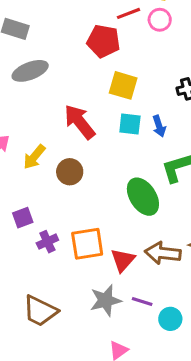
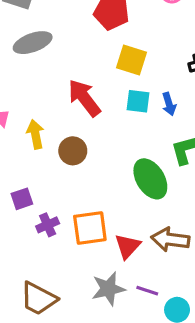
yellow arrow: (34, 157) -> (35, 134), turned 128

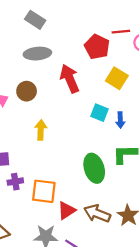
yellow square: (132, 60) -> (117, 78), moved
red arrow: (84, 98) -> (70, 79), moved
yellow arrow: (35, 134) -> (41, 130), moved
brown circle: (73, 151) -> (27, 91), moved

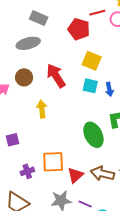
gray rectangle: (35, 20) -> (39, 18), moved
yellow square: (117, 78) -> (92, 61), moved
red arrow: (70, 79) -> (56, 76), moved
purple cross: (15, 182) -> (27, 171), moved

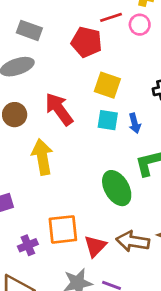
yellow arrow: (42, 109) -> (42, 157), size x1.4

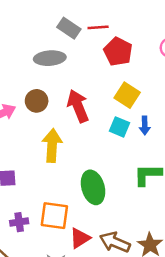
red line: (111, 17) -> (98, 27), moved
blue arrow: (135, 123) -> (145, 126), moved
green ellipse: (117, 188) -> (93, 187), moved

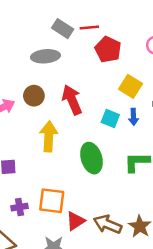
yellow square: (127, 95) -> (131, 86), moved
green ellipse: (93, 187) -> (92, 158), moved

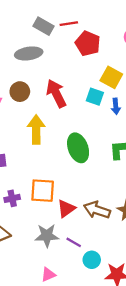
cyan square: (110, 118) -> (95, 97), moved

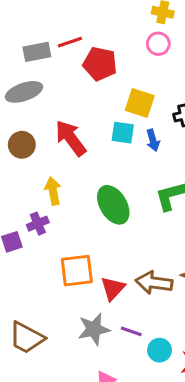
gray rectangle: (43, 26) -> (37, 52), turned -30
yellow arrow: (36, 130) -> (53, 191), size x0.7
purple cross: (12, 198) -> (38, 224), moved

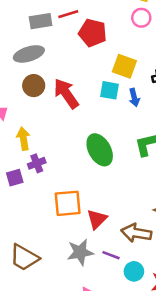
brown circle: (22, 145) -> (34, 86), moved
yellow arrow: (53, 191) -> (23, 139), moved
brown arrow: (154, 283) -> (136, 233), moved

